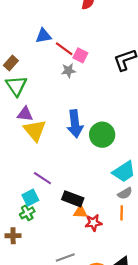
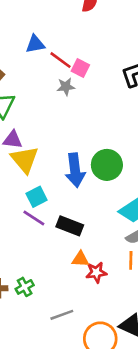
blue arrow: (75, 124) -> (75, 170), moved
cyan square: (30, 198) -> (37, 197), moved
black rectangle: (73, 199) -> (70, 226), moved
green cross: (27, 213) -> (25, 287), moved

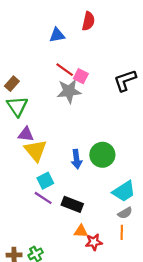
blue triangle: (35, 44) -> (57, 35), moved
gray star: (66, 87) -> (69, 91), size x1.6
blue arrow: (75, 170) -> (77, 159), size x0.7

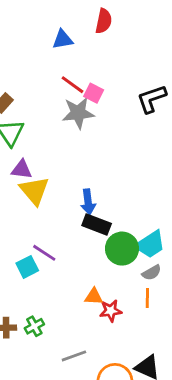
green circle: (102, 155) -> (122, 249), moved
cyan square: (45, 181) -> (27, 267), moved
black rectangle: (72, 204) -> (97, 225), moved

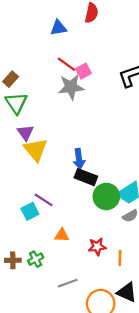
pink square: (94, 93) -> (84, 71), turned 35
purple triangle: (22, 169) -> (25, 133), turned 48
orange triangle: (94, 297) -> (62, 235), moved
orange line: (147, 298) -> (120, 258), moved

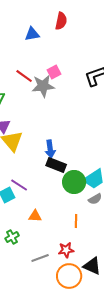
red line: (66, 64) -> (24, 76), moved
red star: (97, 247) -> (66, 250), moved
orange line: (120, 258) -> (76, 221), moved

